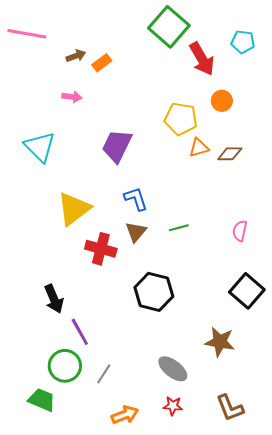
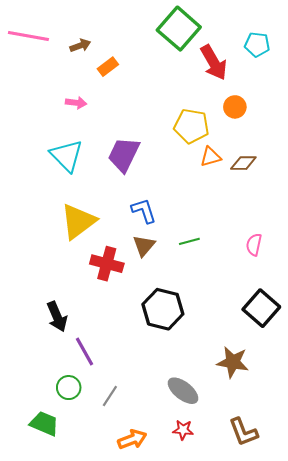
brown arrow: (76, 56) -> (80, 46), moved
cyan triangle: (40, 147) -> (67, 156), moved
green circle: (65, 366) -> (69, 388), size x0.7

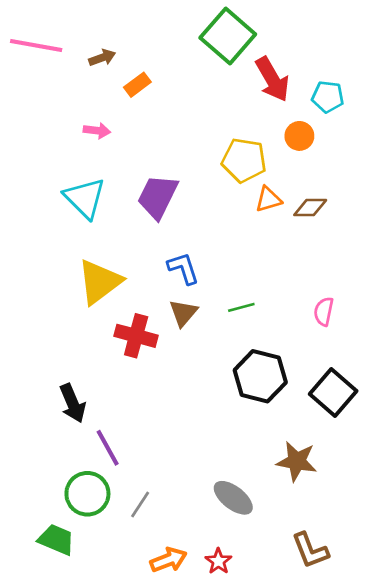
cyan pentagon: (257, 44) -> (328, 97), moved
black hexagon: (163, 309) -> (260, 376), moved
green circle: (69, 388) -> (87, 494), size x1.4
red star: (183, 430) -> (218, 561), moved, turned 30

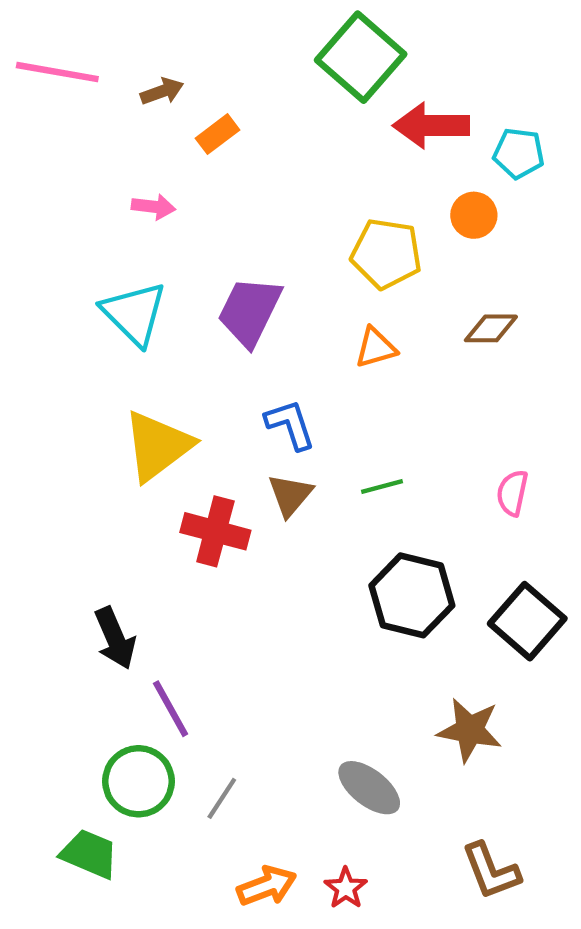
red arrow: (272, 79) -> (431, 126), turned 120
orange triangle: (268, 199) -> (376, 348), moved

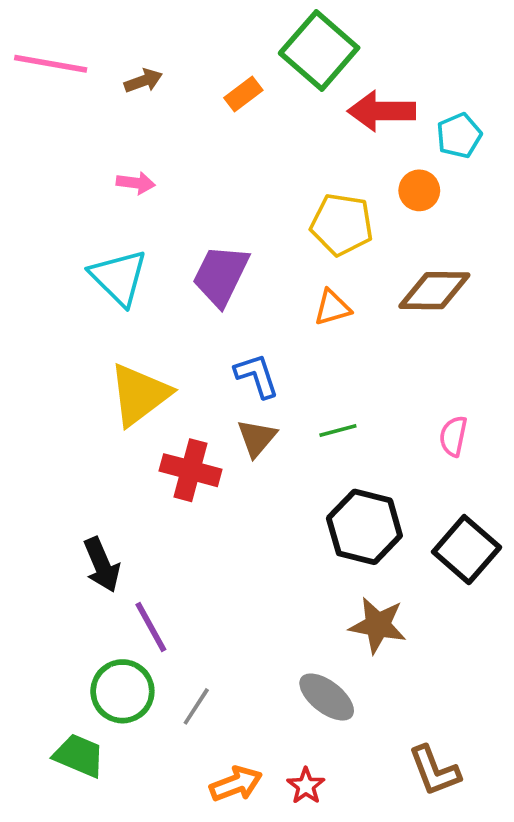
orange rectangle: (218, 134) -> (243, 94), moved
cyan pentagon: (519, 153) -> (459, 136), turned -30
brown diamond: (491, 328) -> (434, 291), size x1.5
brown star: (470, 730) -> (378, 625), moved

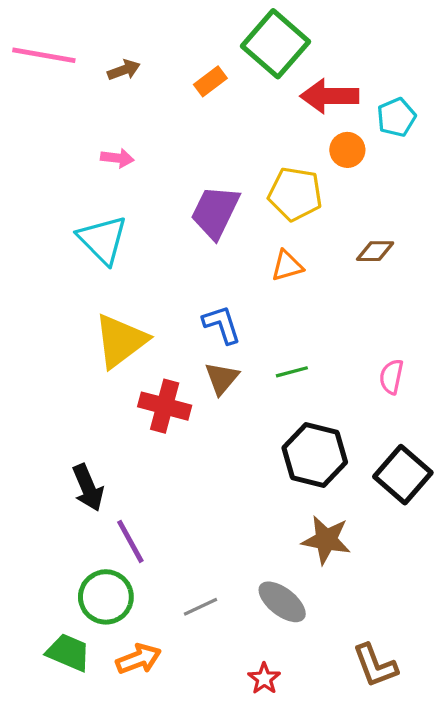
orange circle: (419, 190) -> (347, 150), moved
purple trapezoid: (221, 275) -> (215, 212), moved
brown diamond: (434, 291) -> (375, 251), size x0.6
gray line: (196, 706) -> (201, 607), moved, turned 32
orange arrow: (236, 784) -> (139, 659), moved

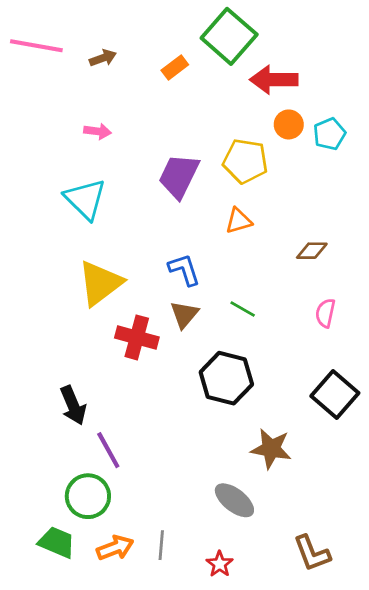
cyan pentagon: (396, 117) -> (329, 134), moved
brown diamond: (375, 251) -> (312, 251), moved
green line: (292, 372) -> (243, 309), turned 45
black hexagon: (315, 455) -> (226, 378), moved
gray line: (201, 607) -> (161, 545), moved, turned -60

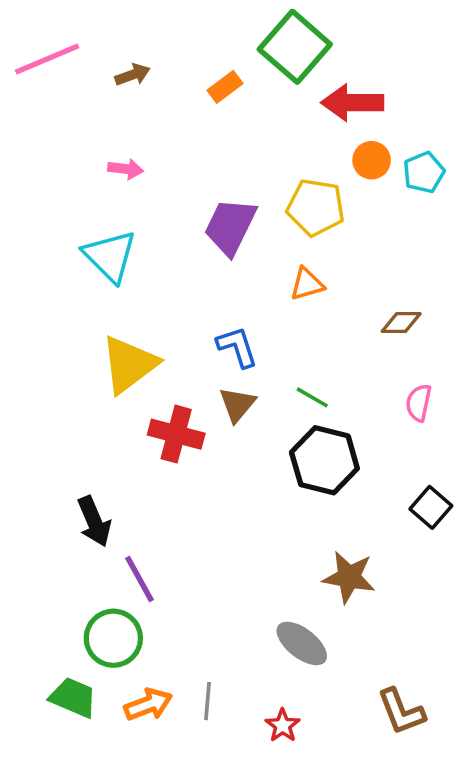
pink line: (36, 46) -> (47, 59), turned -33
black hexagon: (226, 378) -> (324, 460), moved
black square: (335, 394) -> (431, 507), size x0.7

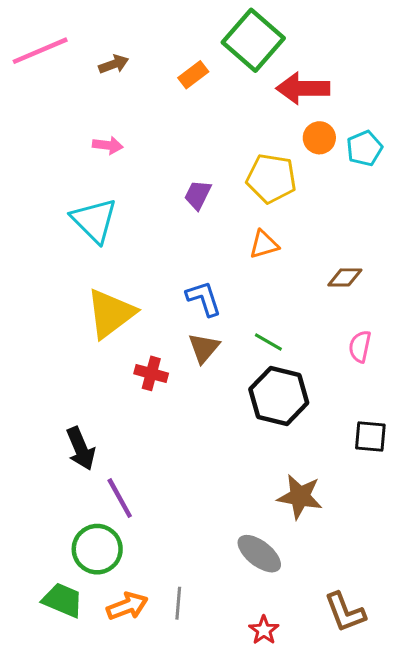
purple trapezoid: (230, 226) -> (198, 195), size x0.6
red cross: (176, 434) -> (151, 373), size x0.7
black square: (431, 507) -> (370, 437), turned -36
red star: (283, 725) -> (264, 630), moved

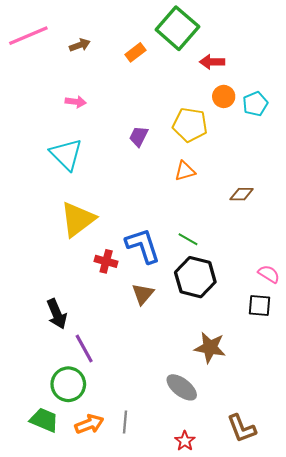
red arrow: (303, 88) -> (212, 62), size x0.7
blue L-shape: (204, 298) -> (143, 246), moved, size x1.4
pink semicircle: (360, 346) -> (269, 274), moved, turned 110
brown triangle: (204, 348) -> (143, 294), moved

